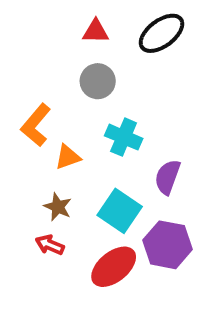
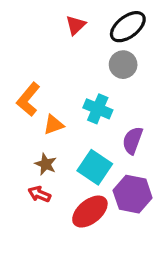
red triangle: (96, 31) -> (76, 25), turned -45
gray circle: (98, 81) -> (123, 65), moved

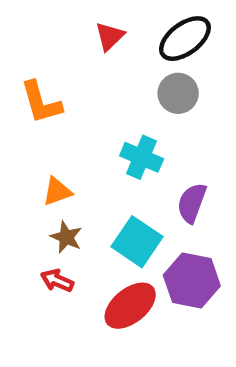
orange L-shape: (28, 99) -> (41, 102), moved, turned -56
orange triangle: (54, 125) -> (57, 191), moved

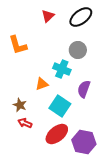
gray circle: (178, 93) -> (78, 50), moved
orange triangle: (57, 191) -> (42, 84), moved
brown star: (66, 237) -> (20, 105), moved
purple hexagon: (192, 281) -> (84, 142), moved

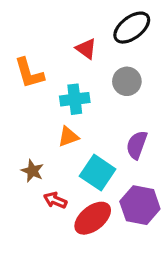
red triangle: (48, 16) -> (86, 49), moved, turned -40
cyan cross: (62, 69) -> (75, 99), moved, turned -30
red arrow: (25, 123) -> (55, 200), moved
purple hexagon: (84, 142) -> (140, 205), moved

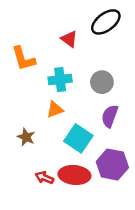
gray circle: (127, 81) -> (102, 82), moved
red arrow: (55, 200) -> (44, 178), moved
red ellipse: (93, 218) -> (74, 175), turned 44

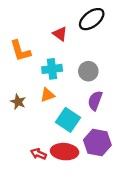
brown star: (26, 137) -> (18, 102), moved

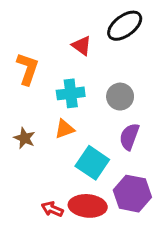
orange L-shape: (20, 51) -> (28, 69), turned -145

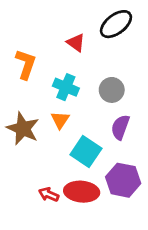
cyan cross: (71, 93) -> (66, 87), turned 30
orange triangle: (65, 129) -> (60, 120), turned -36
brown star: (25, 138) -> (23, 129), size x1.6

